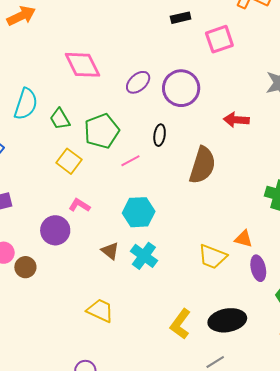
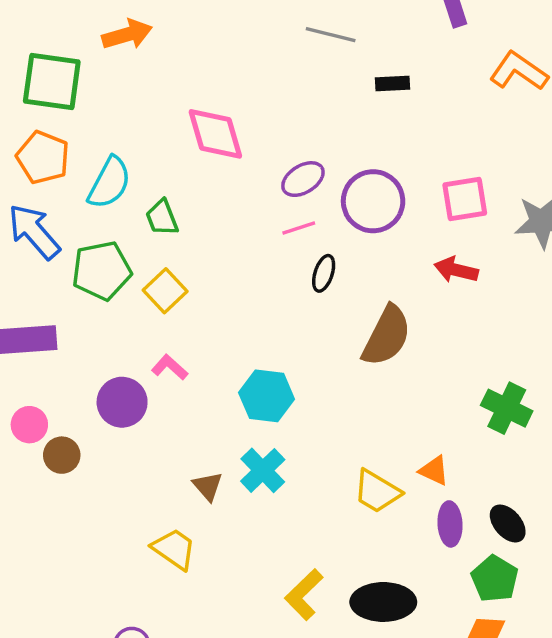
pink square: (219, 39) -> (465, 199), moved
green pentagon: (102, 131) -> (102, 271), moved
pink line: (130, 161) -> (299, 228), moved
brown triangle: (110, 251) -> (208, 486), moved

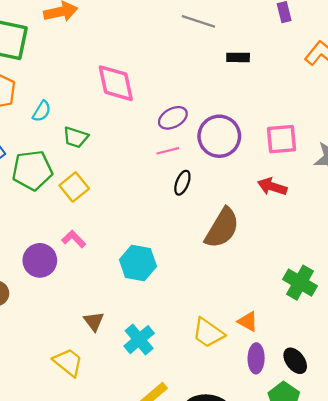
cyan semicircle: (109, 183) -> (42, 111), size x0.6
green trapezoid: (162, 218) -> (76, 137), turned -55
cyan cross: (263, 470) -> (139, 340), moved

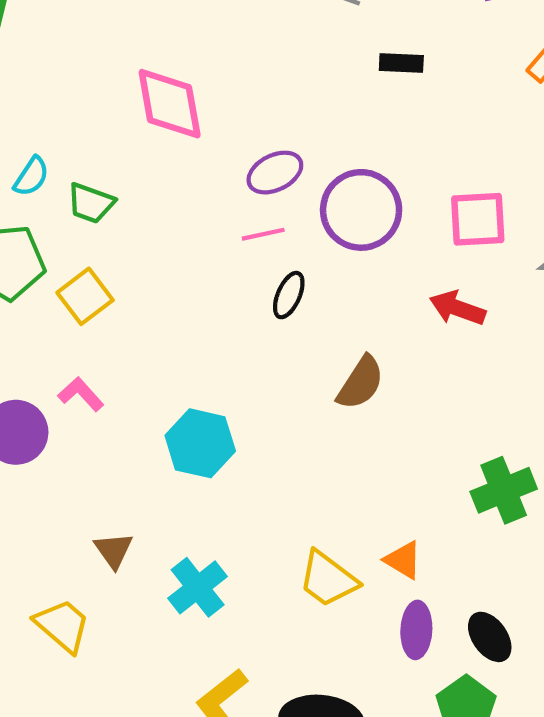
cyan semicircle: (42, 111) -> (31, 176), moved
brown semicircle: (222, 228) -> (361, 383), size x0.7
green cross: (300, 283) -> (504, 490), turned 36

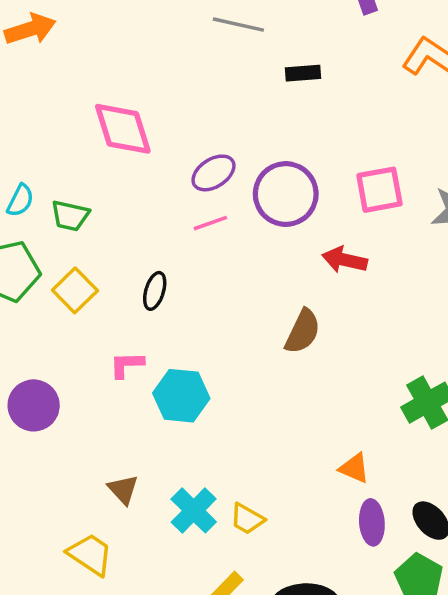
black ellipse: (289, 295) -> (155, 291), moved
red arrow: (457, 308) -> (345, 260), moved
pink L-shape: (81, 394) -> (127, 365), moved, turned -42
yellow trapezoid: (328, 579) -> (247, 519), moved, size x0.7

